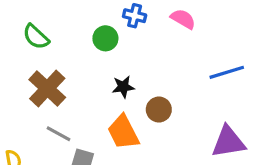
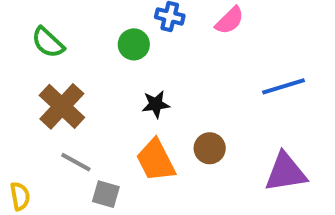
pink semicircle: (183, 19) -> (230, 20), turned 105
brown circle: (159, 110) -> (210, 148), moved

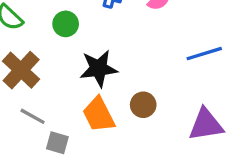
green circle: (134, 44) -> (66, 24), moved
black star: (156, 104) -> (99, 68), size x1.6

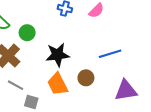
green circle: (66, 24) -> (27, 33), moved
blue line: (204, 54) -> (110, 54), moved

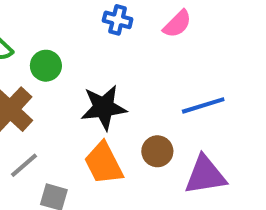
gray line: (16, 85) -> (24, 165), turned -70
purple triangle: (126, 90) -> (205, 175), moved

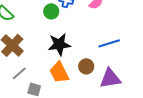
green circle: (46, 66) -> (51, 11), moved

